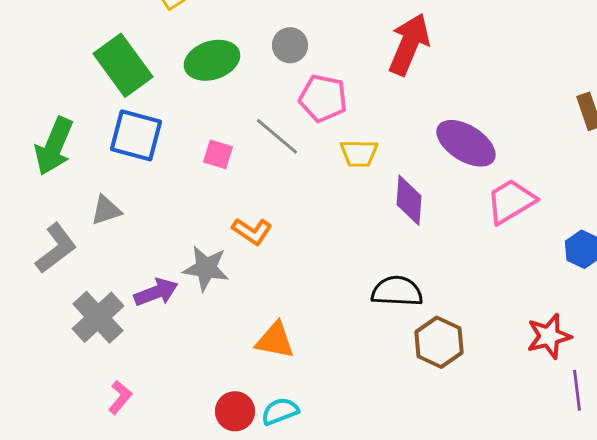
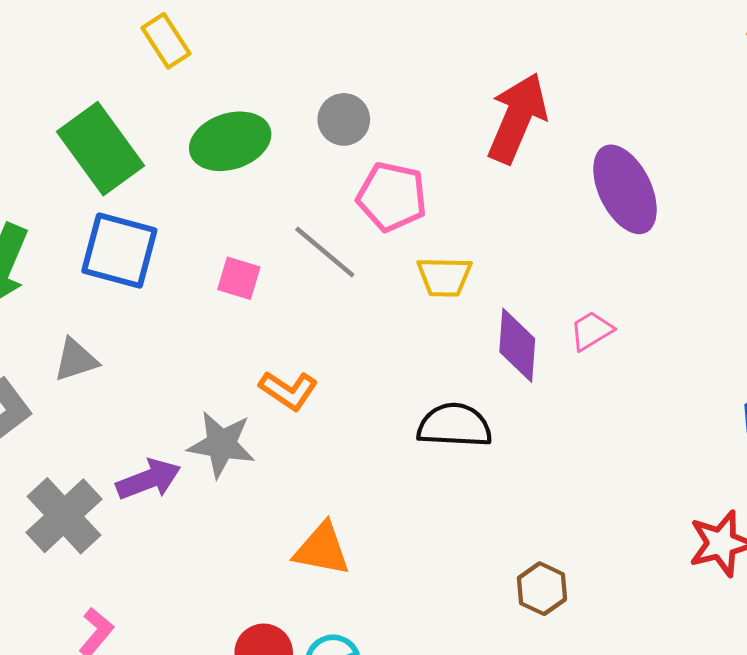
purple ellipse: (466, 143) -> (625, 189), moved, turned 32
pink trapezoid: (511, 201) -> (591, 331), moved, size x0.6
black semicircle: (397, 291) -> (455, 425), moved
brown hexagon: (439, 342) -> (542, 589), moved, size x0.7

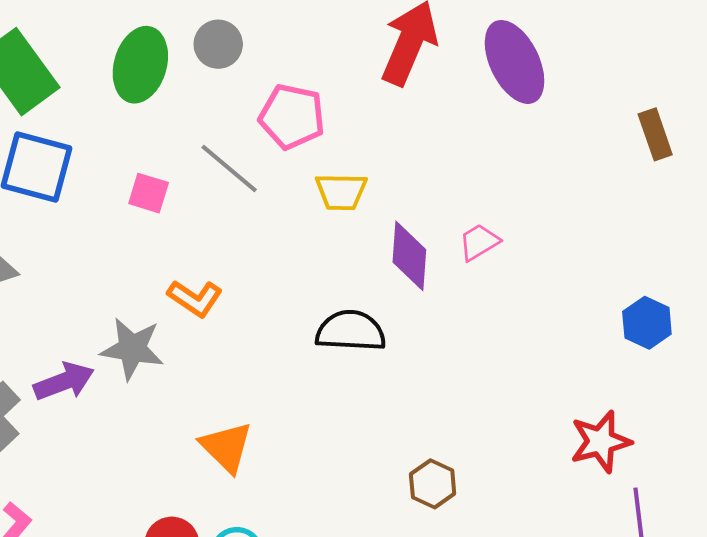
gray circle: (344, 119) -> (218, 44), moved
green ellipse: (230, 141) -> (140, 65), turned -56
purple ellipse: (625, 189) -> (515, 62), moved
orange triangle: (322, 549) -> (226, 447), turned 34

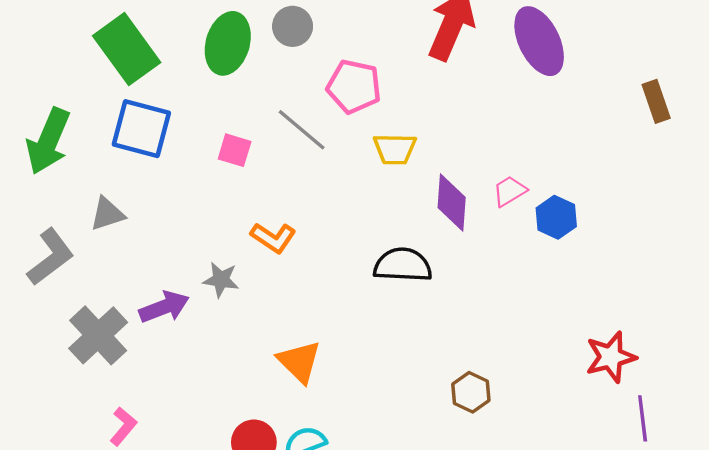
blue hexagon: (647, 323) -> (556, 217), moved
gray star: (132, 349) -> (221, 280), size x0.7

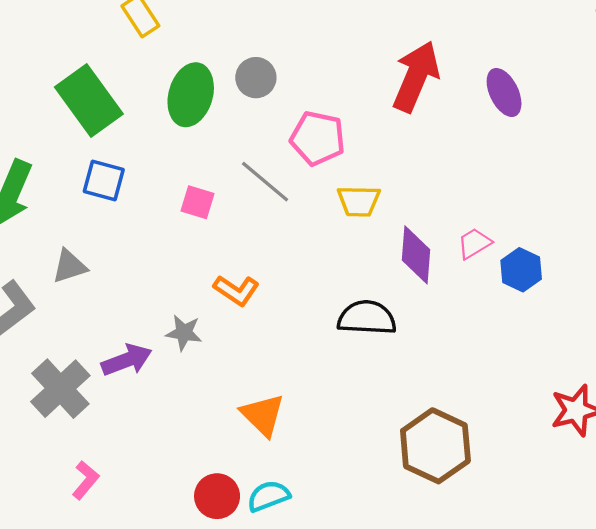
purple ellipse: (539, 41) -> (504, 92), size x0.7
blue square: (141, 129) -> (104, 181), size x0.7
brown hexagon: (471, 392) -> (435, 446), size x1.8

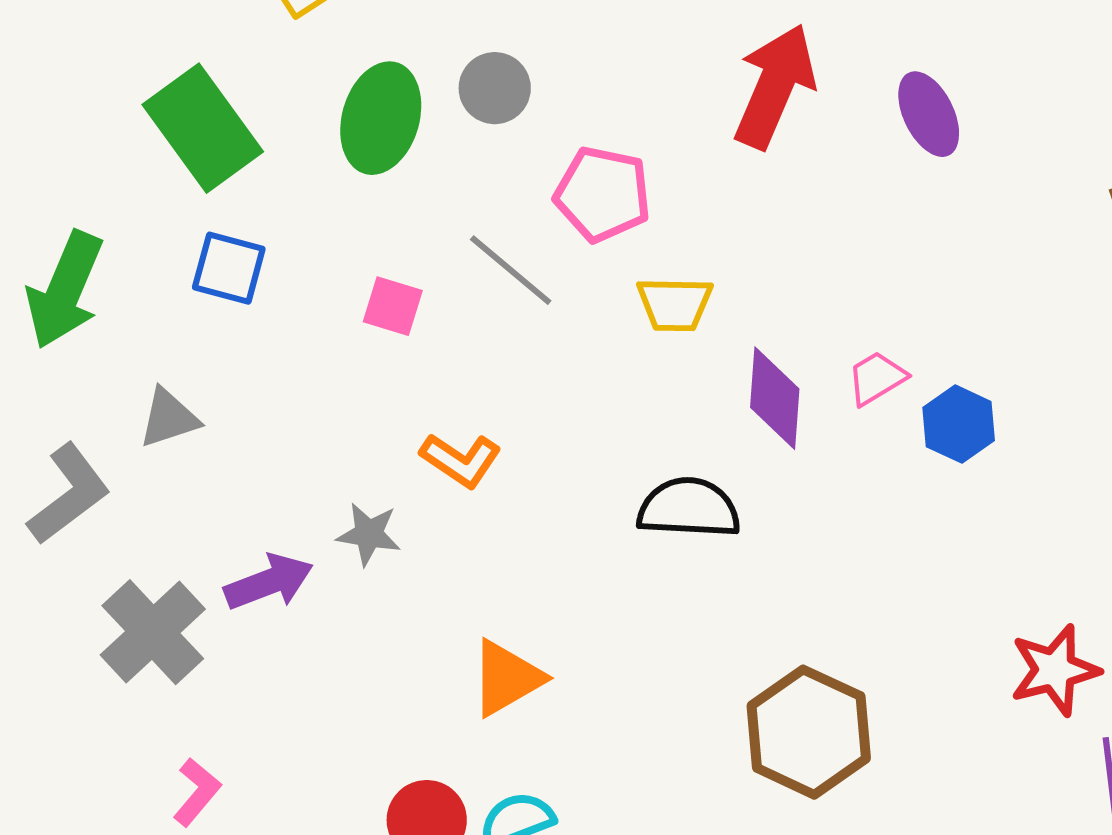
orange triangle: (263, 415) -> (507, 678), turned 45

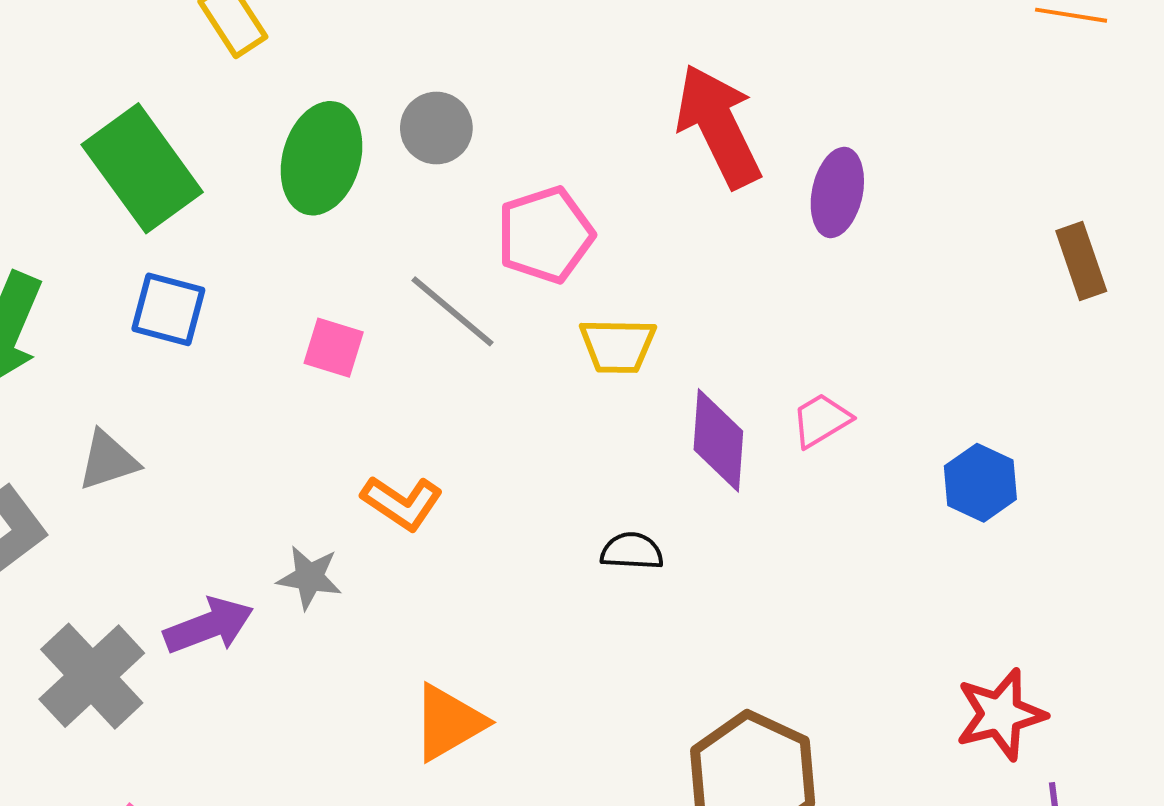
red arrow: (775, 86) -> (718, 126), turned -49
purple ellipse: (929, 114) -> (837, 192), moved, turned 38
pink pentagon: (603, 194) -> (545, 235), turned -30
blue hexagon: (959, 424) -> (980, 483), moved
black semicircle: (689, 508) -> (632, 551), size x0.6

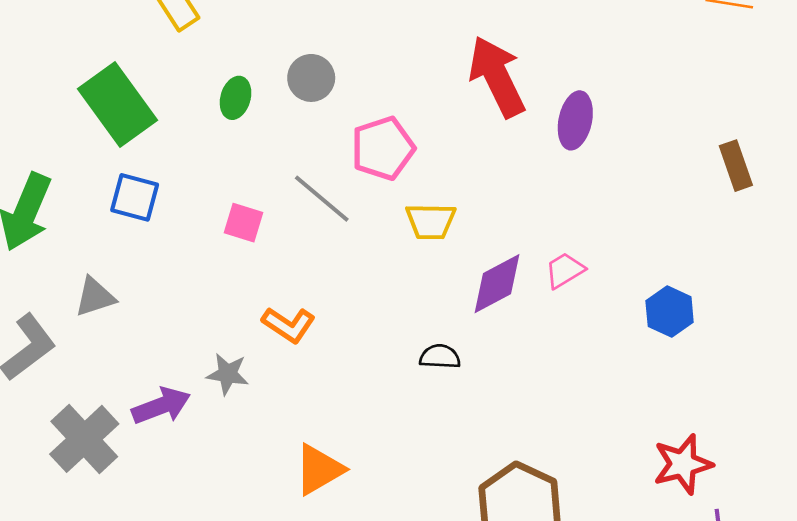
green ellipse: (322, 158) -> (236, 98), size x0.6
purple diamond: (718, 440) -> (497, 284), turned 58

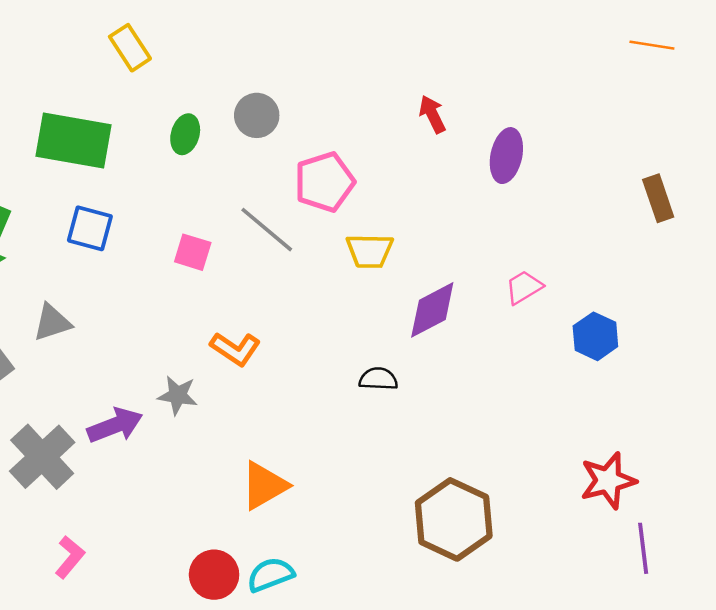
red arrow: (497, 77) -> (432, 114), size x0.5
green rectangle: (117, 104) -> (74, 141), turned -44
pink trapezoid: (565, 270) -> (524, 287), moved

